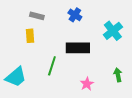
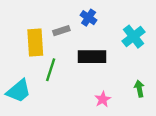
gray rectangle: (37, 16) -> (61, 31), moved, turned -32
yellow rectangle: (30, 36) -> (35, 42), size x1.6
green line: (52, 66) -> (51, 70), moved

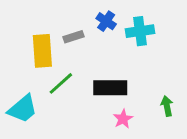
cyan cross: (133, 37) -> (140, 31), moved, turned 30
black rectangle: (92, 57) -> (110, 88), moved
green line: (51, 70) -> (61, 83), turned 30

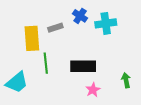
green line: (61, 83) -> (46, 63), turned -54

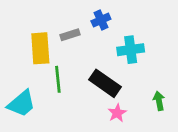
blue cross: (80, 16) -> (101, 20), turned 32
cyan cross: (106, 23) -> (131, 50), moved
black rectangle: (83, 66) -> (105, 83), turned 35

